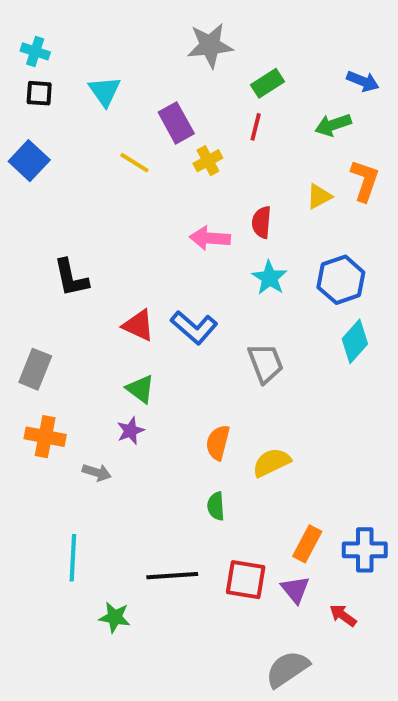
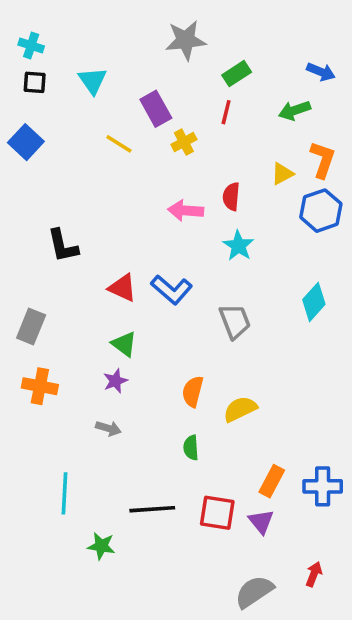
blue hexagon: (341, 280) -> (321, 211), moved
gray arrow: (97, 472) -> (108, 428), moved
red arrow: (343, 615) -> (314, 574), moved, turned 75

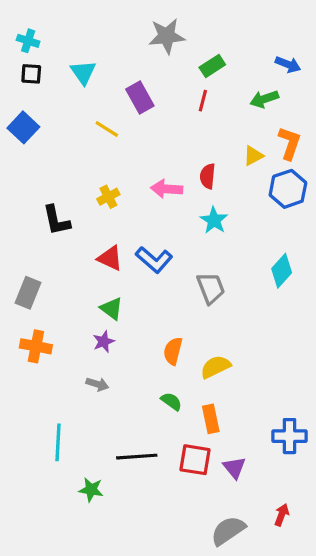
yellow cross: (184, 142) -> (108, 197), moved
green semicircle: (191, 448) -> (171, 401), turned 130
orange rectangle: (272, 481) -> (211, 419), moved, turned -40

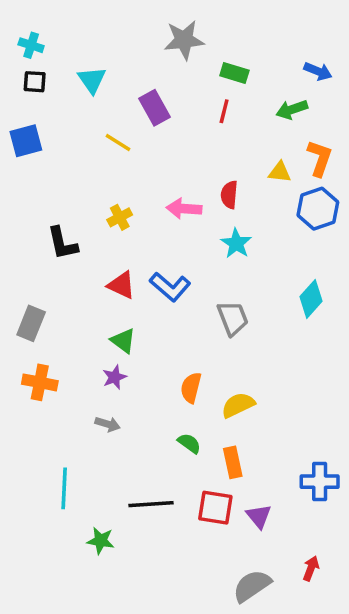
green rectangle: (212, 66) -> (234, 73), turned 50
blue square: (23, 127) -> (26, 141), turned 32
yellow triangle: (253, 156) -> (280, 172), turned 35

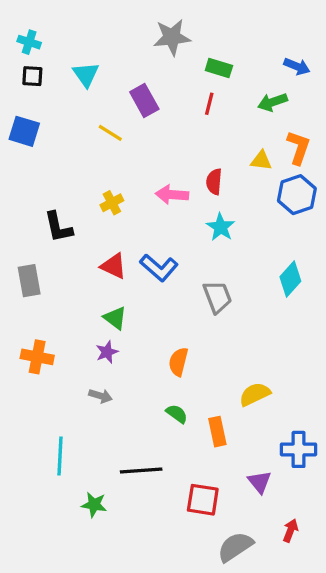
blue square: (26, 141) -> (24, 131), turned 32
gray rectangle: (31, 323) -> (29, 281), moved, turned -32
yellow semicircle: (238, 405) -> (255, 394), moved
red square: (215, 508) -> (203, 500), moved
purple triangle: (259, 516) -> (260, 482), moved

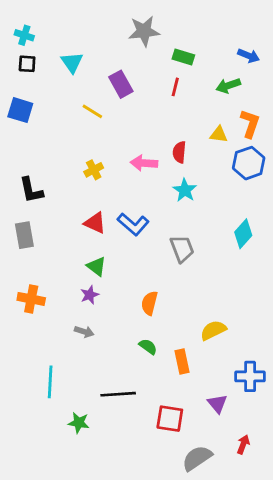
black L-shape: (58, 227) -> (31, 190), moved

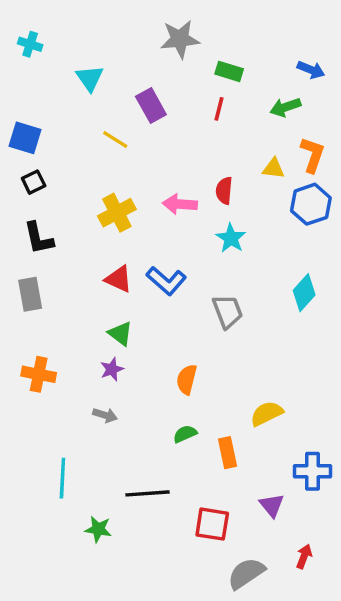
black square: (27, 64) -> (34, 182), moved, turned -30
yellow cross: (94, 170) -> (117, 213), size x1.5
green semicircle: (148, 347) -> (185, 434), turned -60

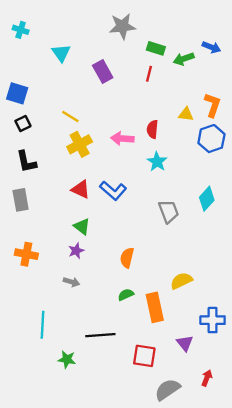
green arrow: (285, 107) -> (184, 59), moved
yellow line: (115, 140) -> (70, 117), moved
gray trapezoid: (228, 311) -> (169, 211), moved
orange rectangle: (228, 453) -> (155, 307), size x1.4

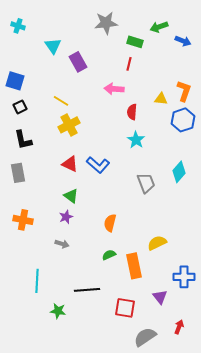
green arrow: (184, 59) -> (159, 27), moved
purple rectangle: (103, 71) -> (78, 62), moved
pink arrow: (122, 139) -> (114, 89), moved

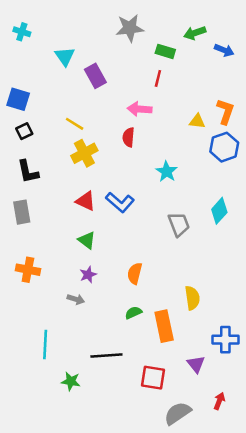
red semicircle: (132, 112) -> (129, 137), moved
purple star: (66, 217) -> (88, 275), moved
yellow semicircle: (157, 243) -> (192, 298), turned 108

